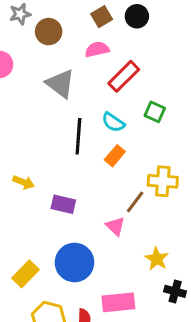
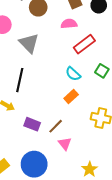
gray triangle: (60, 84) -> (29, 43), moved
black line: (78, 136) -> (20, 80), moved
brown line: (135, 202) -> (56, 126), moved

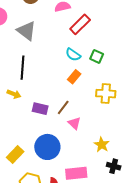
green square: (102, 71) -> (97, 56), moved

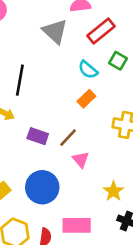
gray triangle: (26, 31) -> (55, 31), moved
green square: (97, 56) -> (118, 61), moved

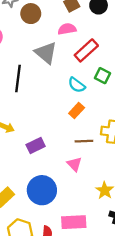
black line: (20, 80) -> (18, 79), moved
purple rectangle: (38, 136) -> (36, 145), turned -42
brown line: (68, 138) -> (84, 141), moved, turned 48

